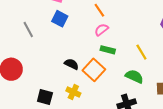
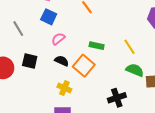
pink semicircle: (101, 30) -> (58, 39), moved
green semicircle: (134, 76) -> (135, 70), moved
black square: (45, 97) -> (30, 61), moved

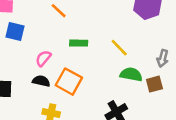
pink semicircle: (58, 39) -> (43, 58), moved
green rectangle: (97, 46) -> (79, 43), moved

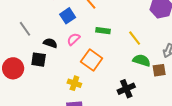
blue square: (15, 31) -> (68, 16), moved, turned 35
black semicircle: (41, 81) -> (50, 43), moved

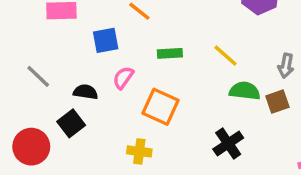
blue square: (68, 16) -> (106, 40), turned 35
black square: (39, 60) -> (71, 123), turned -35

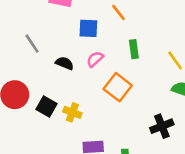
green rectangle: (170, 53) -> (134, 49), turned 72
black square: (71, 123) -> (47, 106), moved, turned -36
yellow cross: (139, 151) -> (72, 112), moved

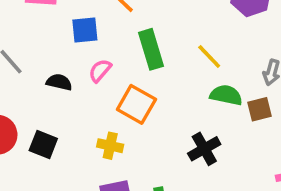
green rectangle: (134, 49) -> (151, 49), size x1.5
yellow cross: (72, 112) -> (110, 146), moved

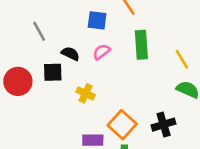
orange square: (136, 104) -> (122, 125), moved
black square: (43, 145) -> (53, 72), moved, turned -36
yellow cross: (110, 146) -> (86, 93), moved

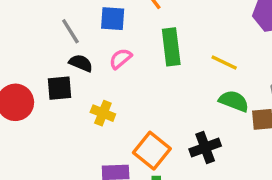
gray line: (39, 31) -> (70, 31), moved
yellow line: (182, 59) -> (224, 63), turned -30

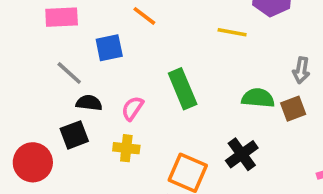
green rectangle: (171, 47) -> (183, 89), moved
pink semicircle: (120, 59) -> (132, 108), moved
yellow line: (224, 63) -> (232, 32), moved

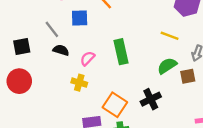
yellow line: (232, 32) -> (170, 36), moved
green semicircle: (258, 98) -> (167, 66), turned -48
black square: (74, 135) -> (22, 47), moved

